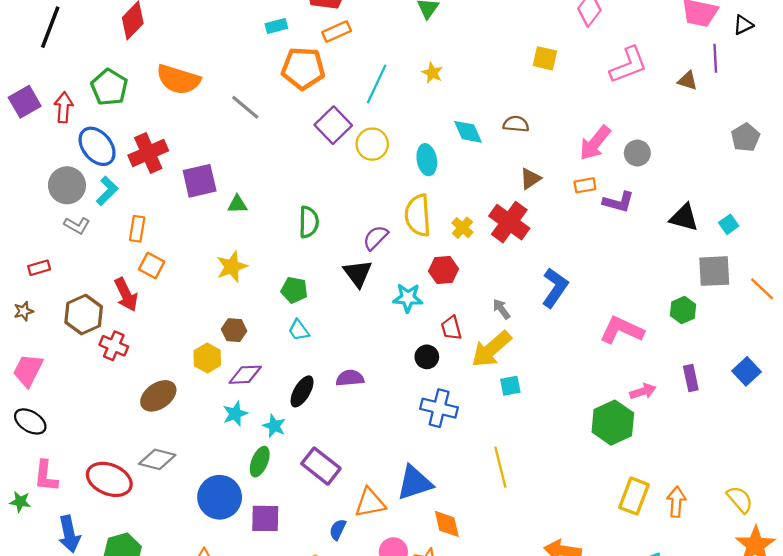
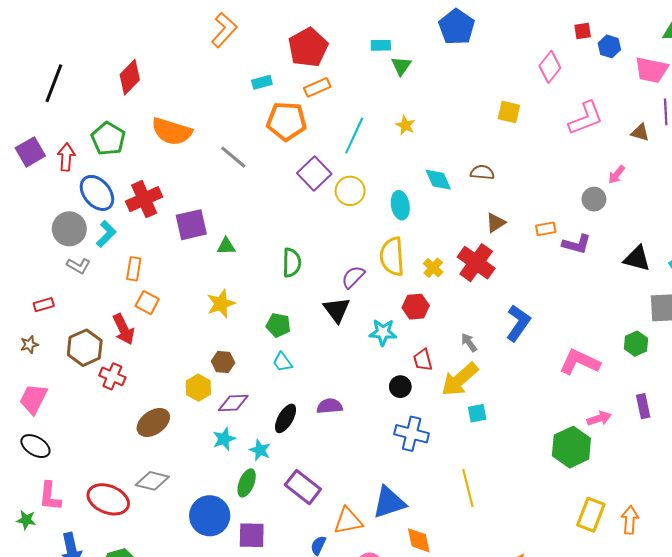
pink arrow: (595, 143) -> (617, 174), moved, size x0.6

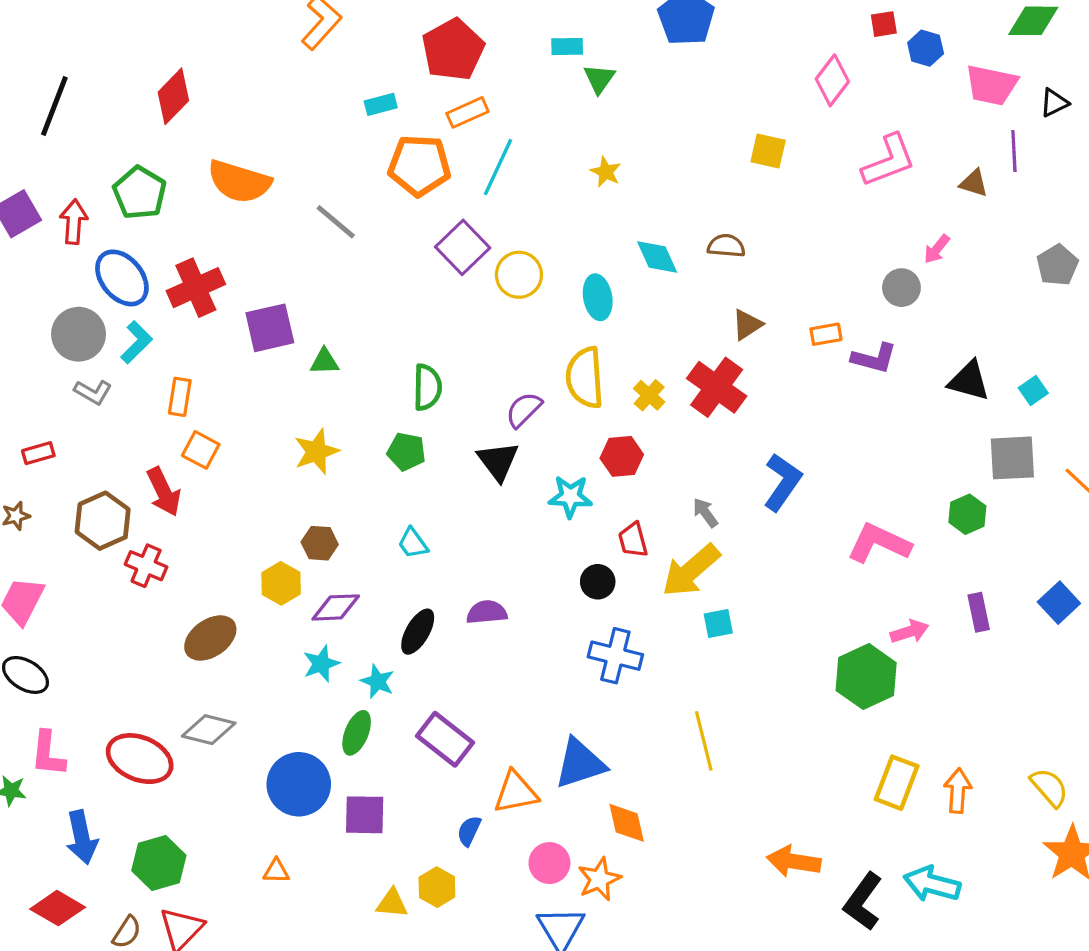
cyan line: (354, 136) -> (498, 167), moved
green pentagon: (278, 325) -> (406, 452), moved

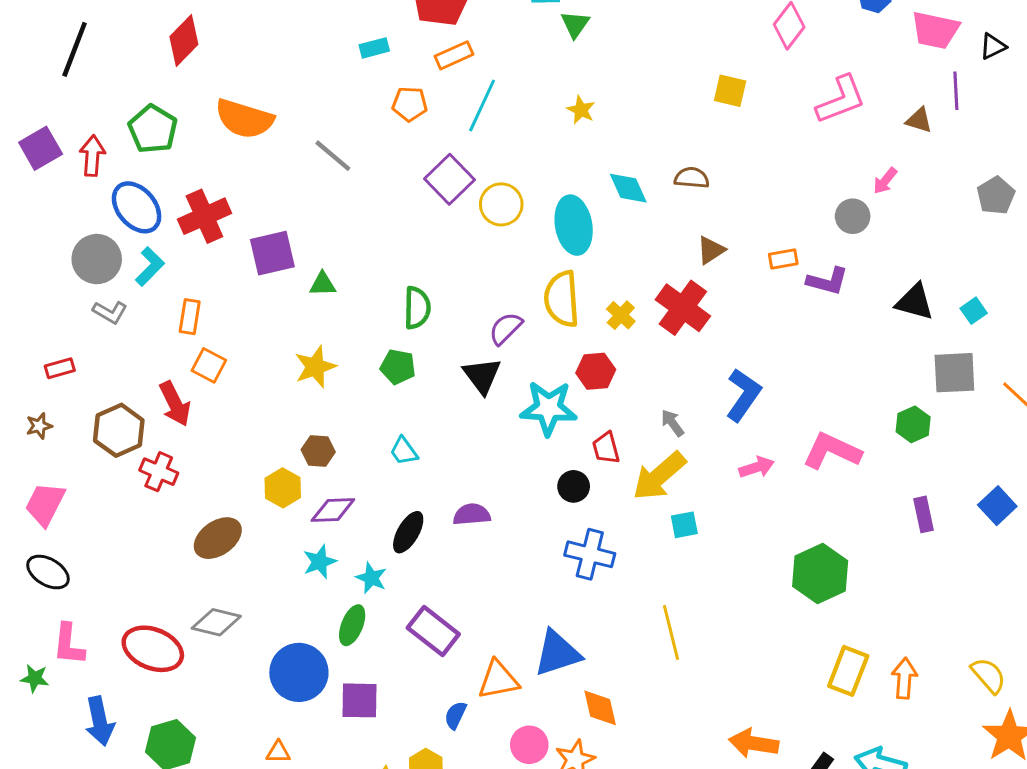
orange pentagon: (419, 165) -> (410, 104), size x0.6
cyan ellipse: (598, 297) -> (574, 225), size x1.4
cyan star: (570, 497) -> (548, 408), size x1.4
pink arrow: (910, 632) -> (757, 467), moved

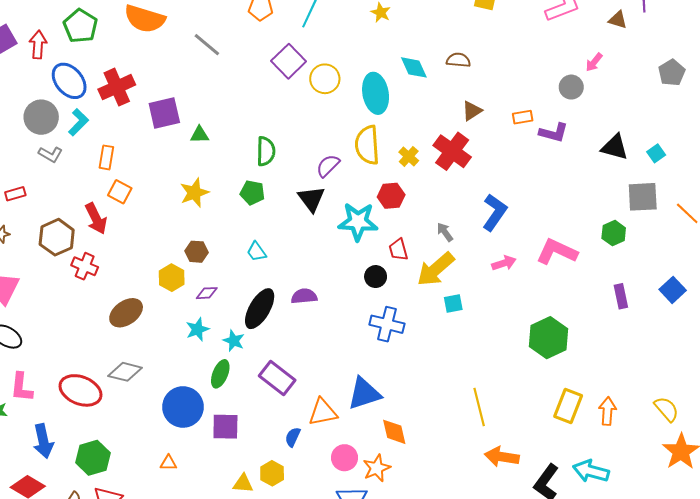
purple diamond: (333, 510) -> (207, 293), size x0.7
black ellipse: (408, 532) -> (260, 309), size x1.4
yellow line: (671, 633) -> (479, 407), moved

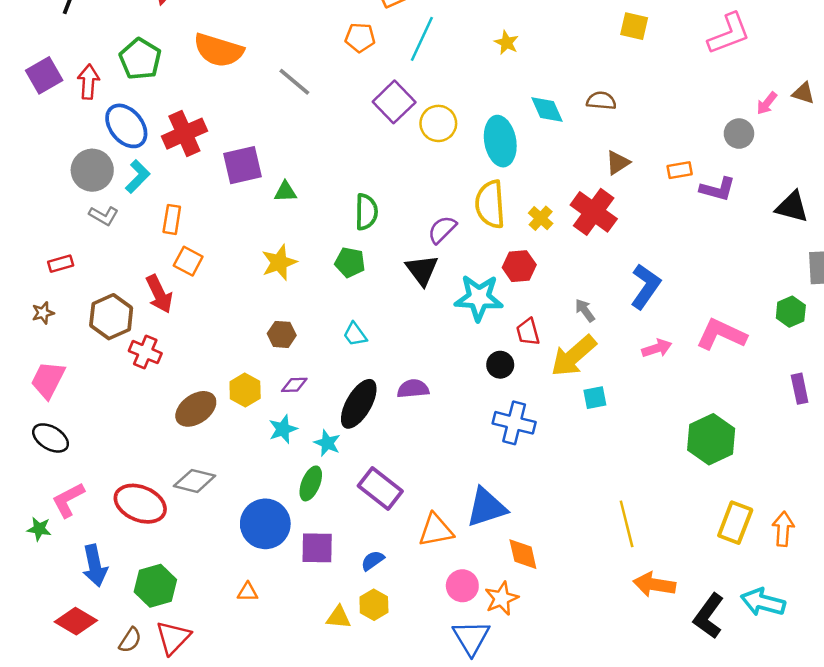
brown triangle: (618, 20) -> (803, 93), moved
yellow hexagon: (172, 278) -> (245, 390), moved
pink L-shape: (21, 387) -> (68, 500), turned 56
blue semicircle: (293, 437) -> (373, 560), moved, turned 30

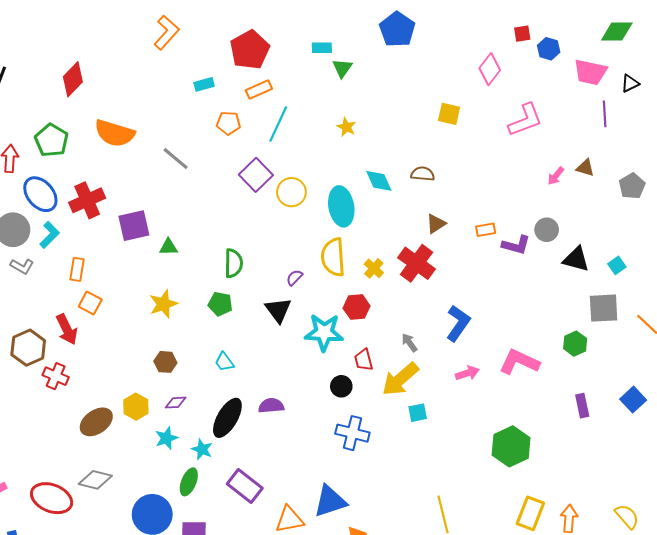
gray circle: (739, 134) -> (547, 230), moved
purple semicircle: (442, 230) -> (295, 278), size x0.7

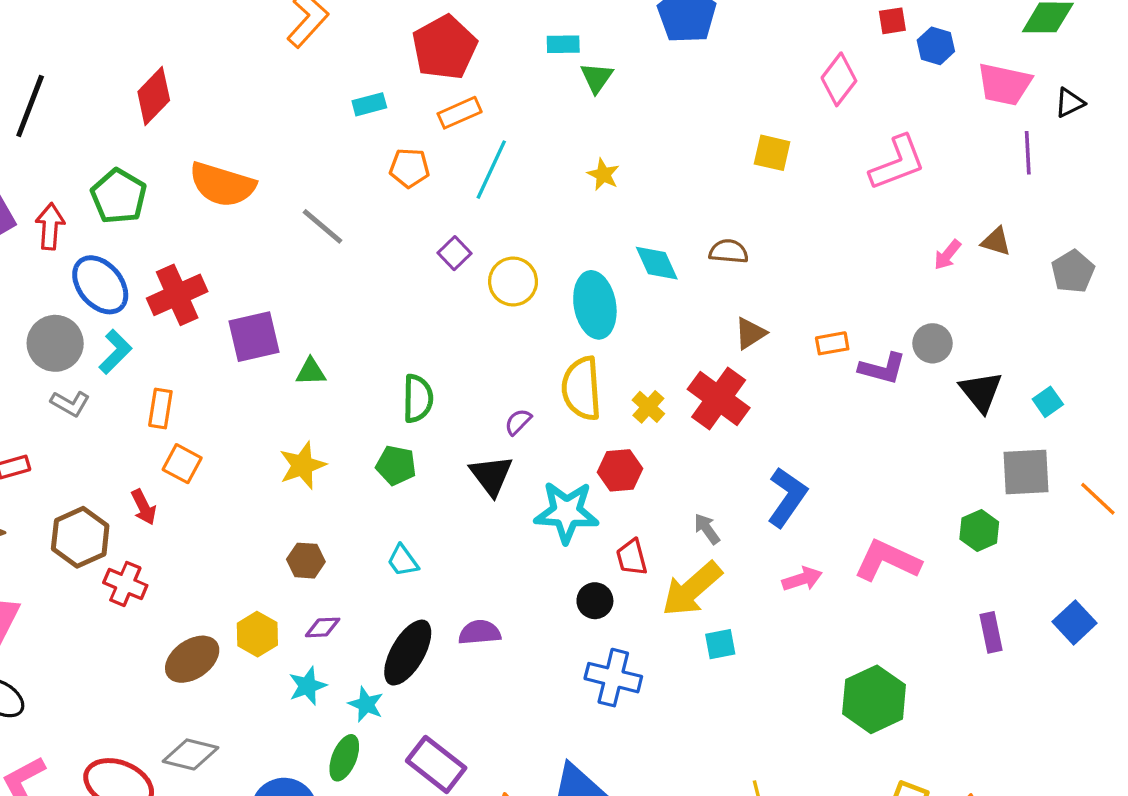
purple square: (256, 175) -> (455, 253), size x0.6
black triangle: (576, 259) -> (981, 392), turned 36
red arrow: (67, 329) -> (144, 507), size x0.7

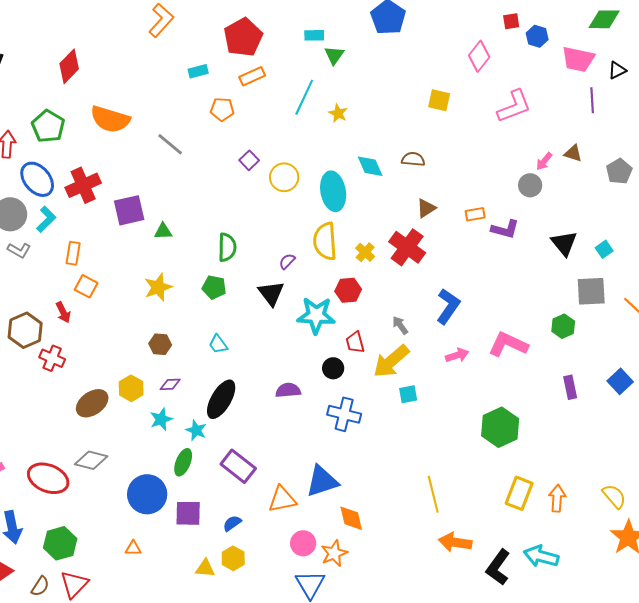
cyan line: (491, 170) -> (304, 97), moved
gray circle: (932, 343) -> (530, 185), moved
purple semicircle: (480, 632) -> (288, 390), moved

